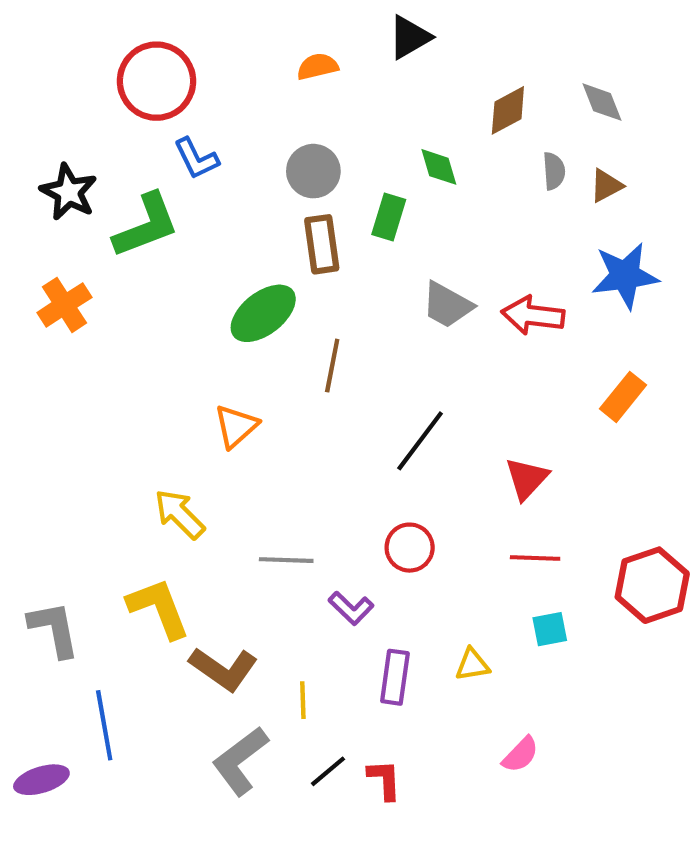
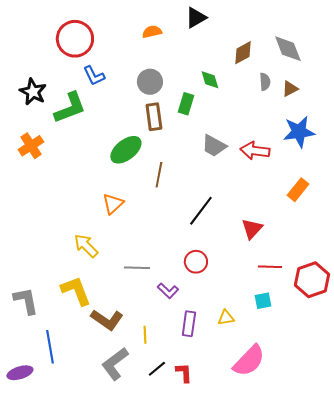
gray diamond: (602, 102) -> (288, 49), size x1.4
red line: (535, 558) -> (270, 267), moved
pink semicircle: (520, 755) -> (249, 361), size x1.8

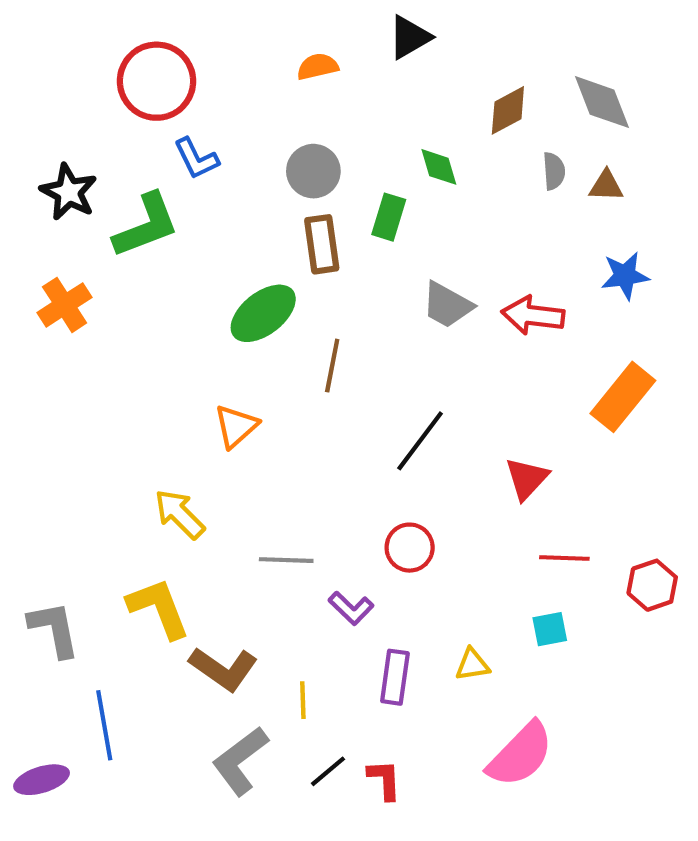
brown triangle: (290, 89) -> (606, 186), turned 30
blue star: (299, 132) -> (625, 276), size x0.7
orange rectangle: (298, 190) -> (623, 397), size x1.4
red hexagon: (312, 280) -> (652, 585), size x0.7

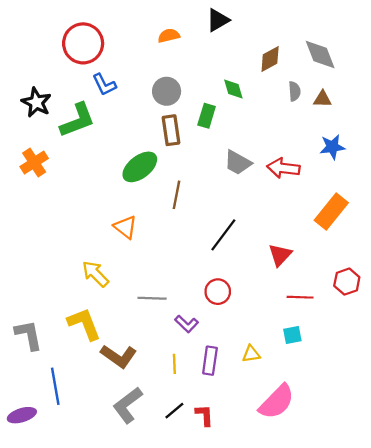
orange triangle: (236, 426) -> (125, 227), turned -40
red hexagon: (652, 585) -> (347, 282), moved
yellow line: (303, 700) -> (174, 364), moved

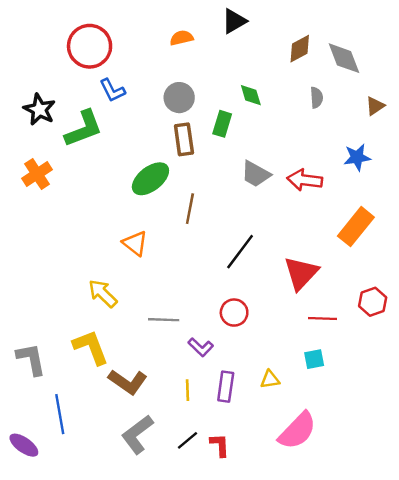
brown diamond: (270, 59) -> (300, 49), moved
brown triangle: (322, 99) -> (375, 106), moved, turned -36
red triangle: (280, 255) -> (301, 273), size x1.4
purple ellipse: (22, 415) -> (24, 445), turned 52

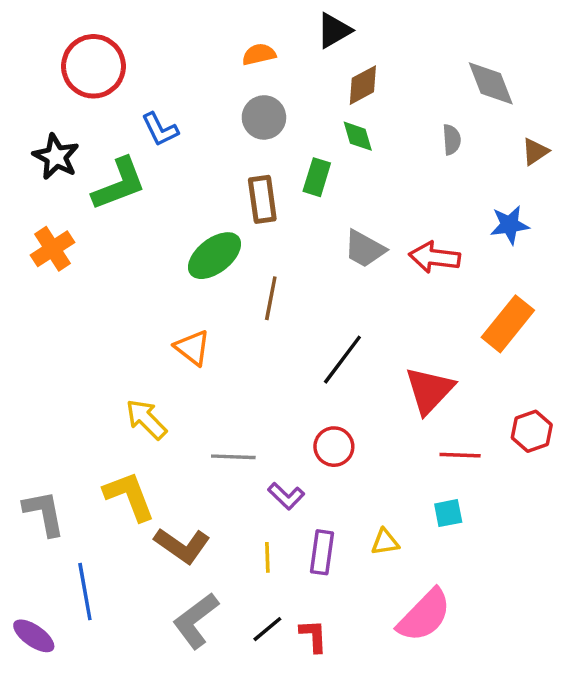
red circle: (90, 46) -> (93, 66), moved
brown diamond: (300, 49) -> (363, 85), moved
gray circle: (179, 98) -> (264, 117), moved

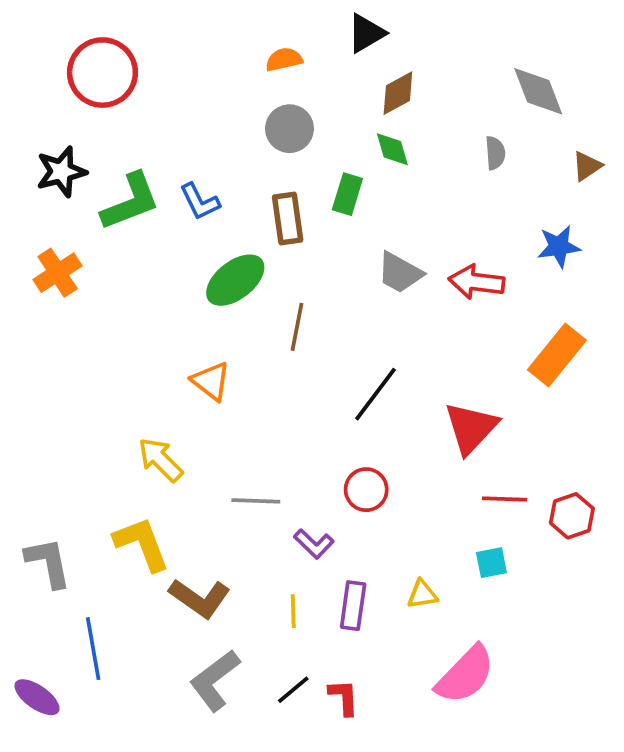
blue L-shape: (160, 129) -> (200, 202), moved
black star: (56, 157) -> (61, 172), turned 30
red hexagon: (532, 431) -> (572, 516), moved

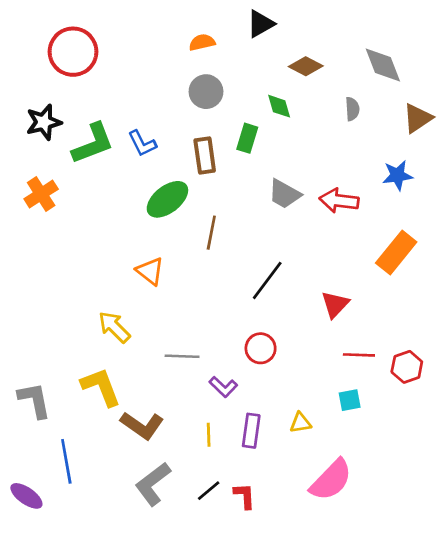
brown diamond: (398, 93) -> (306, 66), moved, turned 56
brown triangle: (587, 166) -> (417, 118), size x1.4
red triangle: (471, 428) -> (335, 304), size x0.7

